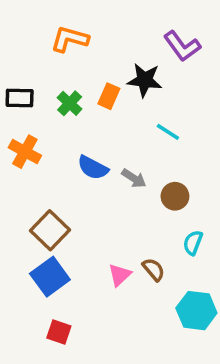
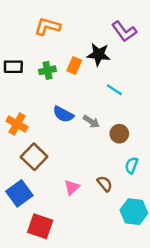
green cross: (70, 103) -> (47, 70), turned 35
orange cross: (25, 152) -> (17, 124), moved
pink triangle: (120, 275) -> (72, 187), moved
blue square: (50, 277) -> (19, 193), moved
red square: (59, 332) -> (40, 226), size x1.5

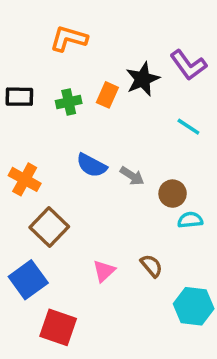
purple L-shape: (124, 31) -> (188, 65), moved
black star: (99, 55) -> (143, 79), turned -30
cyan line: (114, 90) -> (188, 127), moved
cyan semicircle: (131, 165) -> (190, 220), moved, turned 63

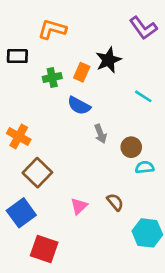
purple L-shape: (188, 65) -> (143, 28), moved
black rectangle: (19, 97) -> (17, 56), moved
blue semicircle: (92, 165) -> (79, 106), moved
gray arrow: (132, 176) -> (100, 134), turned 36

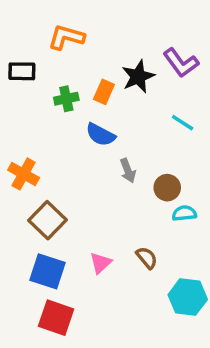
purple L-shape: (143, 28) -> (181, 63), moved
blue square: (21, 213) -> (47, 271), moved, turned -36

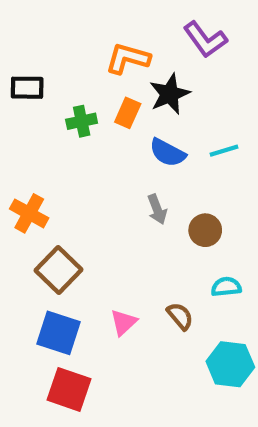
orange L-shape: (66, 37) -> (128, 58), moved
purple L-shape: (181, 63) -> (205, 40), moved
cyan line: (183, 123) -> (224, 151), turned -50
blue semicircle: (101, 135) -> (167, 153), moved
cyan semicircle: (184, 213) -> (226, 287), moved

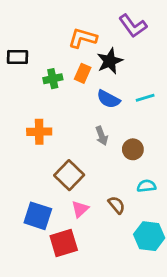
orange cross: (29, 213) -> (39, 132), moved, turned -30
brown square: (59, 270) -> (69, 175), moved
red square: (69, 389) -> (64, 243), moved, turned -36

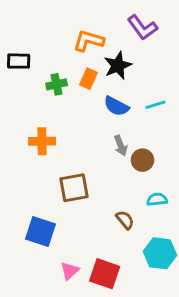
gray arrow: (102, 136) -> (121, 146), moved
brown square: (69, 175) -> (74, 188), turned 36
pink triangle: (80, 209) -> (70, 271), moved
red square: (64, 243) -> (105, 274), moved, turned 36

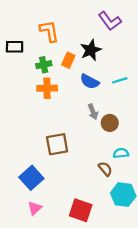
orange L-shape: (89, 41) -> (49, 31), moved, turned 65
orange cross: (42, 141) -> (47, 88), moved
brown semicircle: (125, 220) -> (105, 169), moved
blue square: (41, 231) -> (31, 178), turned 30
pink triangle: (70, 271) -> (35, 208), moved

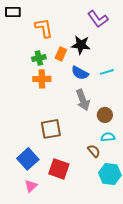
black rectangle: (15, 47) -> (13, 12), moved
black star: (91, 50) -> (81, 45), turned 30
gray arrow: (93, 112) -> (83, 100), size x1.5
brown circle: (110, 123) -> (105, 115), moved
red square: (81, 210) -> (59, 169), moved

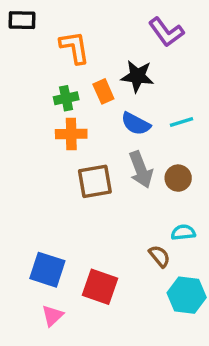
orange rectangle: (61, 54) -> (103, 91), turned -48
brown circle: (105, 115) -> (178, 178), moved
brown square: (51, 129) -> (95, 181), moved
blue square: (28, 159) -> (47, 270), turned -30

